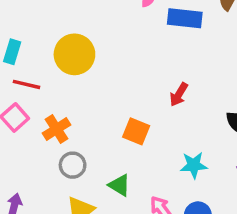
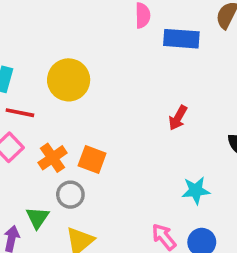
orange square: (136, 131) -> (92, 160), moved
green triangle: (120, 185) -> (37, 218), moved, turned 35

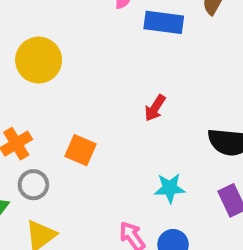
orange square: (92, 160) -> (81, 150), moved

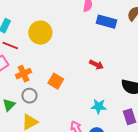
red arrow: (155, 108) -> (96, 65), turned -104

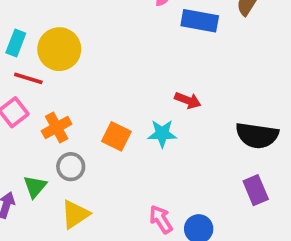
yellow circle: (40, 33) -> (59, 49), moved
cyan star: (99, 106) -> (162, 134), moved

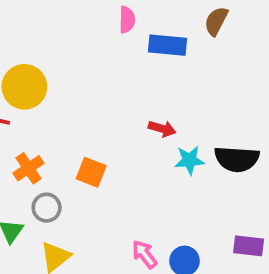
cyan star: (162, 134) -> (189, 160), moved
purple rectangle: (256, 190) -> (249, 246), moved, turned -56

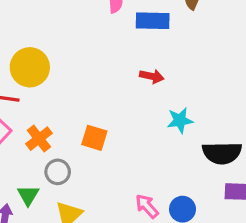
red arrow: (162, 129) -> (152, 76), moved
black semicircle: (237, 159) -> (222, 153), moved

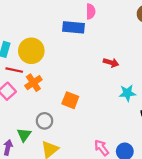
blue rectangle: (153, 21) -> (74, 27), moved
orange cross: (39, 139) -> (33, 83), moved

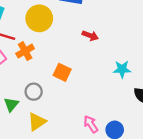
yellow circle: (31, 51) -> (39, 18), moved
red arrow: (111, 63) -> (90, 36), moved

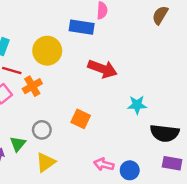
red arrow: (90, 36) -> (102, 69), size x1.6
orange square: (62, 72) -> (81, 119), moved
pink arrow: (91, 124) -> (104, 164), turned -42

